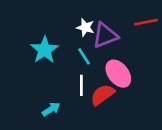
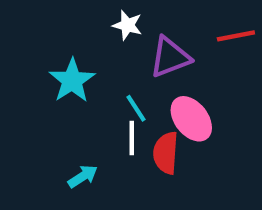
white star: (85, 27) -> (127, 25), moved
cyan line: (84, 56) -> (136, 108), moved
red semicircle: (102, 95) -> (166, 153), turned -50

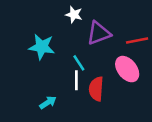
red line: (236, 36) -> (137, 41), moved
cyan star: (72, 81) -> (42, 47), turned -30
pink ellipse: (191, 119) -> (127, 69), moved

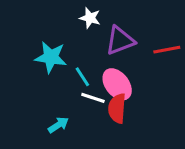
cyan line: (79, 63) -> (82, 77), moved
pink ellipse: (127, 69) -> (117, 84), moved
white line: (76, 80) -> (93, 98), turned -72

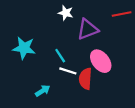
red line: (167, 50) -> (122, 14), moved
cyan star: (51, 57) -> (24, 48), moved
pink ellipse: (117, 84) -> (101, 61), moved

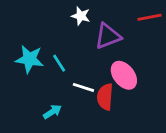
cyan line: (60, 56) -> (59, 63), moved

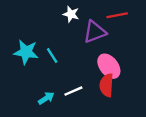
red line: (150, 17) -> (117, 15), moved
white line: (83, 87) -> (73, 91), moved, turned -42
red semicircle: (105, 97) -> (107, 85), moved

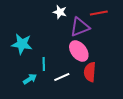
cyan line: (52, 56) -> (44, 64), moved, turned 32
pink ellipse: (109, 66) -> (79, 51), moved
cyan arrow: (46, 98) -> (30, 79), moved

